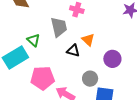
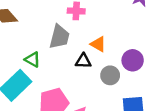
gray trapezoid: (59, 27) -> (59, 37), turned 40
gray circle: (90, 79) -> (110, 75), moved

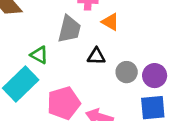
orange triangle: (98, 44) -> (110, 22), moved
purple circle: (133, 60) -> (155, 76), moved

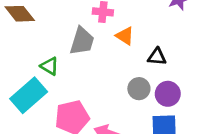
black triangle: (96, 56) -> (157, 57), moved

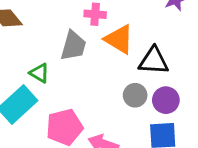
orange triangle: (125, 36) -> (119, 39), size x1.5
black triangle: (157, 57) -> (154, 61), size x1.5

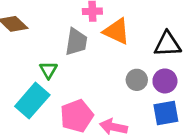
black triangle: (154, 61) -> (168, 44), moved
green triangle: (39, 73) -> (48, 70), turned 36

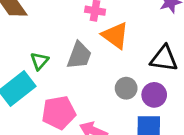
gray trapezoid: (76, 42) -> (79, 55), moved

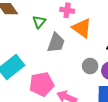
green triangle: (39, 61) -> (39, 22), moved

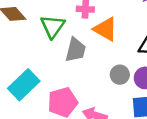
green triangle: (39, 22) -> (53, 26), size x1.5

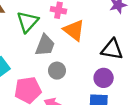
gray circle: (120, 75) -> (57, 71), moved

